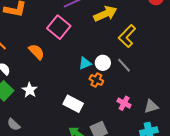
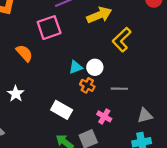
pink square: (59, 27) -> (49, 28), turned 30
gray line: (124, 65) -> (119, 89), moved, turned -49
pink cross: (124, 103) -> (104, 116), moved

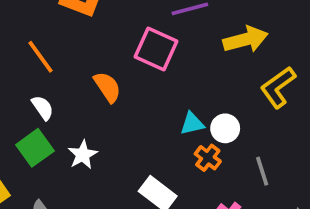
pink square: (49, 28) -> (156, 49), turned 35
gray line: (119, 89) -> (262, 171), turned 63

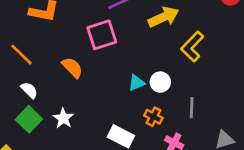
pink square: (156, 49) -> (102, 35), turned -32
orange cross: (208, 158) -> (153, 117), moved
gray line: (262, 171) -> (192, 108), turned 30

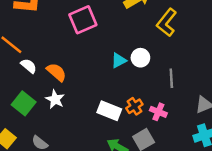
orange semicircle: (72, 68) -> (56, 72), moved
white semicircle: (29, 90) -> (29, 66), moved
orange cross: (153, 117) -> (134, 106), moved, turned 35

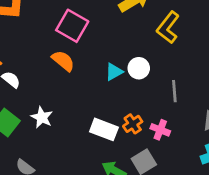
pink square: (83, 20) -> (72, 26), turned -36
orange semicircle: (56, 72) -> (63, 61), moved

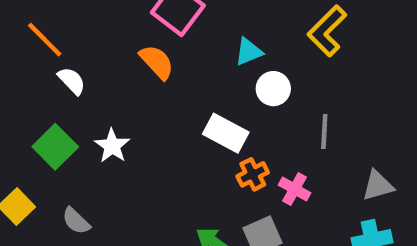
cyan triangle: (114, 72) -> (249, 52), moved
white rectangle: (104, 129) -> (226, 133), moved

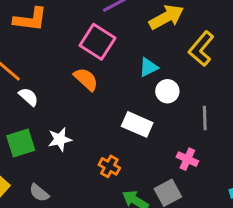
white star: (112, 146) -> (60, 139), turned 30
green square: (55, 147) -> (21, 143), turned 32
orange cross: (253, 174) -> (109, 166), moved, turned -30

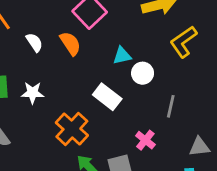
cyan triangle: (148, 67) -> (122, 56), moved
white semicircle: (29, 97) -> (34, 42), moved
orange cross: (109, 166) -> (72, 129), size x1.6

